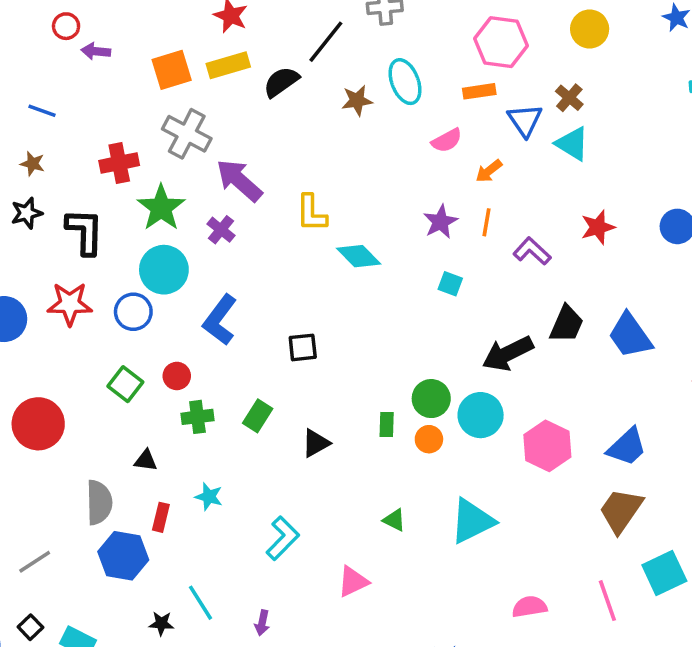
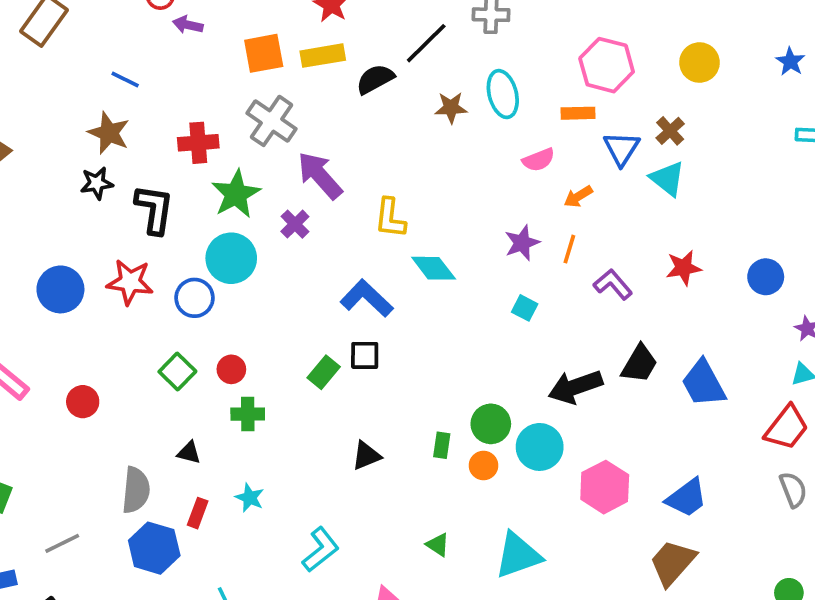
brown star: (33, 164) -> (109, 133), size x1.6
blue L-shape: (220, 320) -> (367, 298), moved, turned 90
green rectangle: (258, 416) -> (324, 372), moved
red circle: (38, 424) -> (83, 402), size x0.6

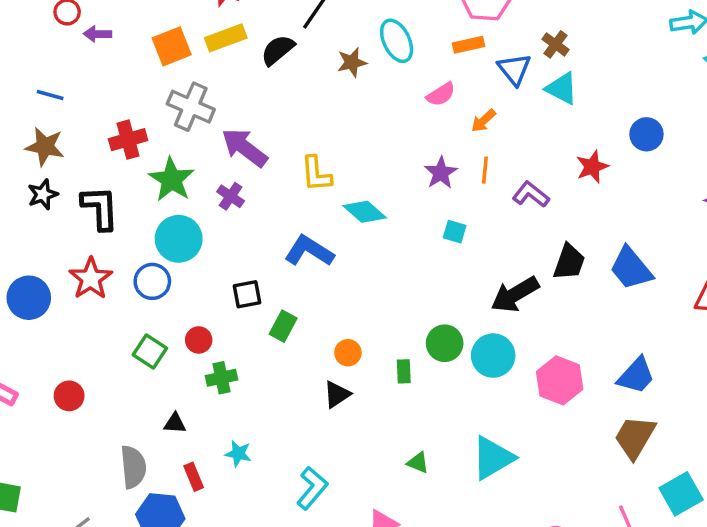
blue circle: (766, 277) -> (646, 134), moved
red star: (130, 282) -> (91, 278), turned -30
black square: (365, 355) -> (247, 294), moved
orange circle: (483, 465) -> (348, 353), moved
red rectangle: (198, 513) -> (194, 477), turned -32

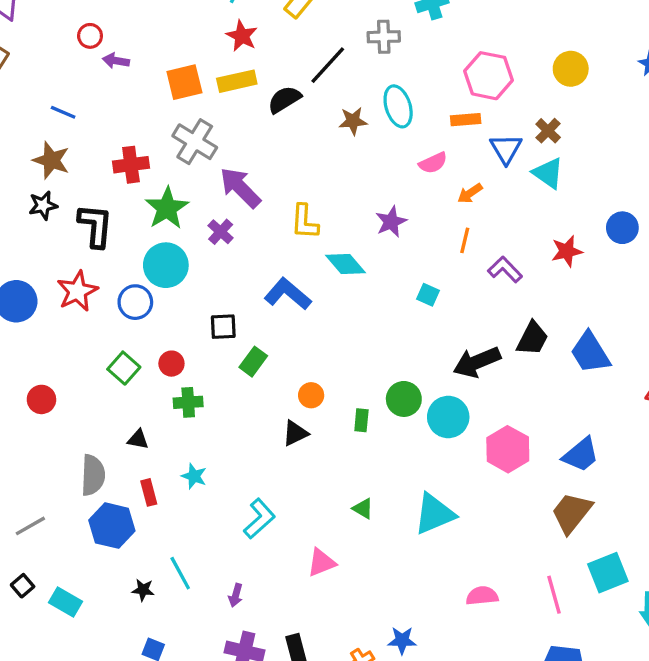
purple star: (441, 173) -> (391, 222), moved

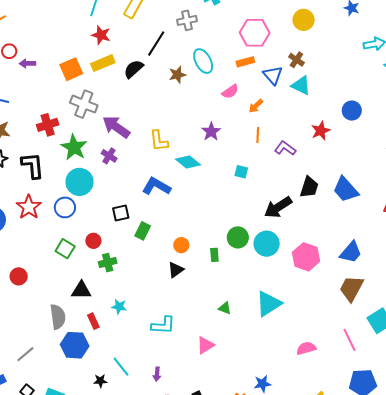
black triangle: (138, 439) -> (81, 290), size x1.5
cyan L-shape: (259, 519) -> (163, 325), turned 55

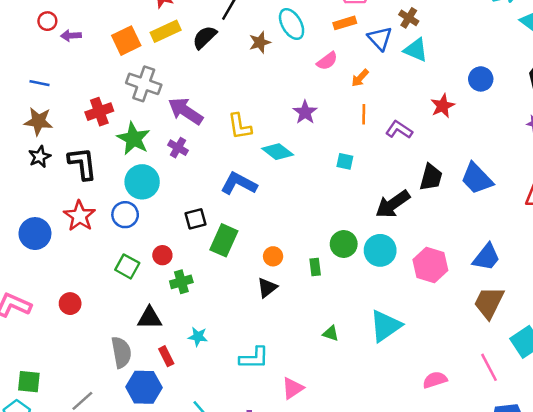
green rectangle: (143, 231) -> (224, 240), size x1.4
pink triangle: (205, 345) -> (293, 388), moved

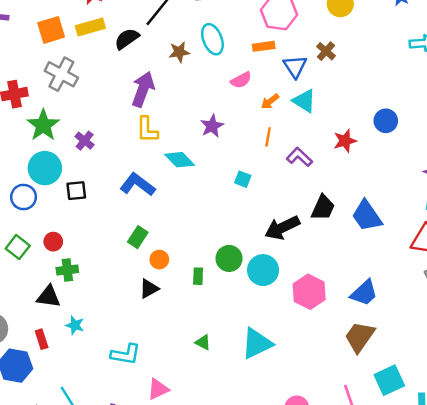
cyan triangle: (416, 50) -> (304, 101), moved
purple arrow: (186, 111) -> (143, 89), moved, turned 68
black square: (195, 219) -> (76, 191), moved
green rectangle: (224, 240) -> (138, 237), moved, size x0.7
black triangle: (150, 318) -> (49, 297), moved

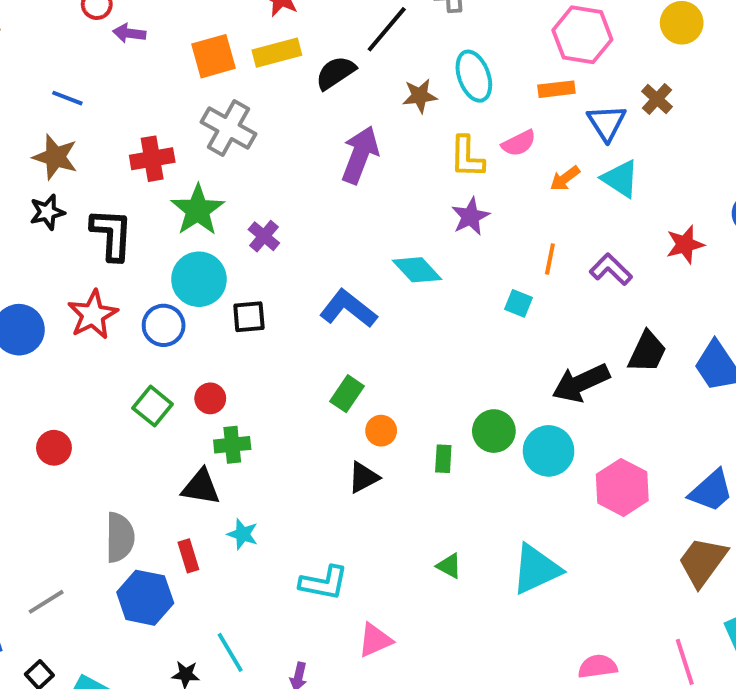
yellow L-shape: (147, 130) -> (467, 157), moved
orange line: (268, 137) -> (550, 259), moved

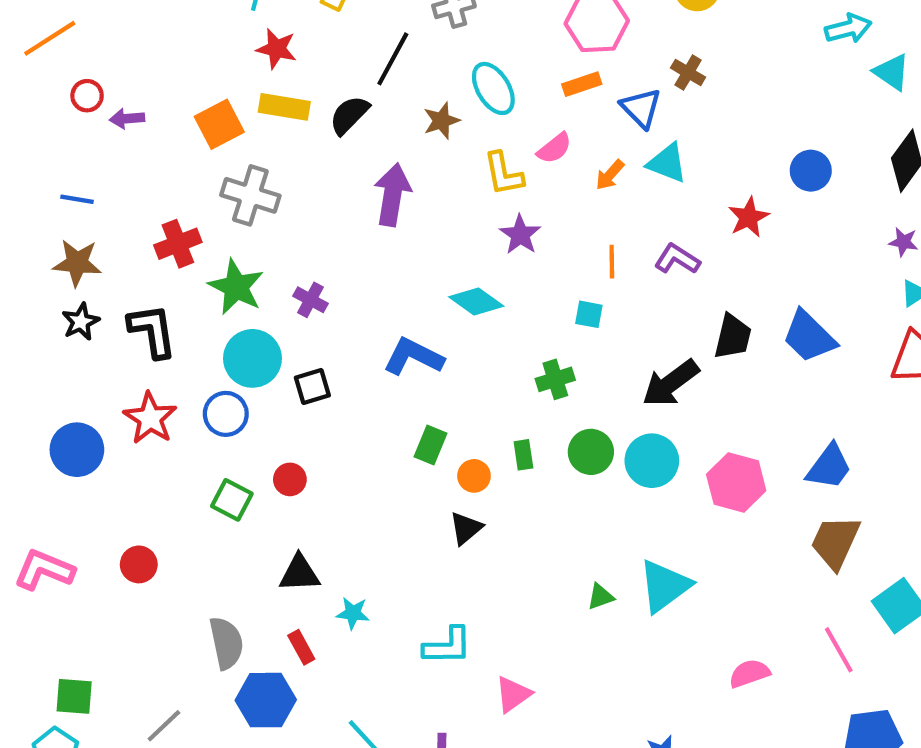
yellow rectangle: (277, 53) -> (284, 107), turned 36
green cross: (232, 445) -> (555, 379), moved
green rectangle: (443, 459) -> (523, 455), moved
green triangle: (449, 566) -> (601, 597), moved, turned -36

